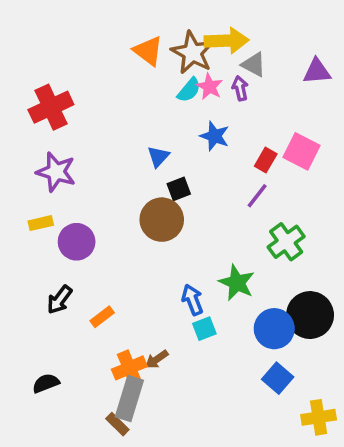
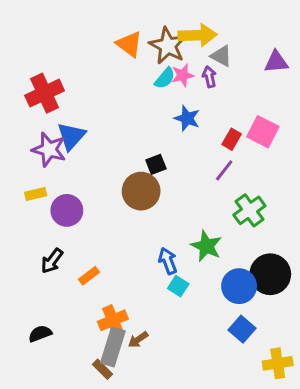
pink star: (209, 87) -> (183, 75), turned 30
blue triangle: (158, 157) -> (71, 136), moved, size x1.5
cyan square: (204, 329) -> (178, 286), turned -36
brown arrow: (157, 359) -> (138, 340), moved

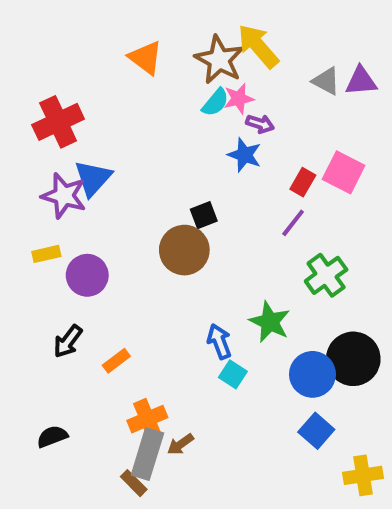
yellow arrow: (197, 35) -> (258, 46), turned -129
orange triangle: (129, 44) -> (145, 58), moved
gray triangle: (221, 56) -> (326, 81), moved
purple arrow: (209, 77) -> (260, 124), moved, turned 120

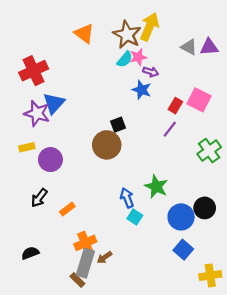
yellow arrow: (258, 46) -> (149, 27), turned 64
green cross: (326, 275) -> (209, 151), moved
black circle: (353, 359) -> (205, 208), size x0.7

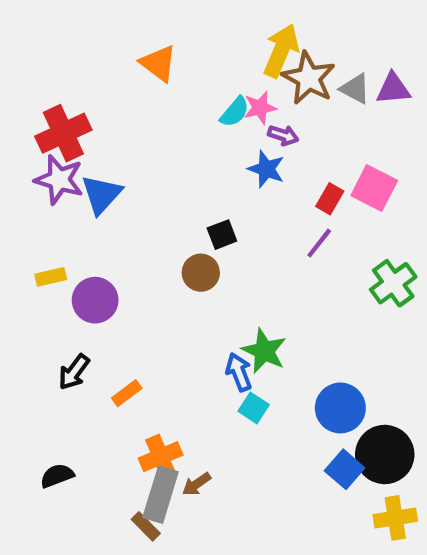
brown star: (127, 35) -> (309, 78), moved
purple star: (37, 113) -> (59, 180), moved
brown circle: (107, 145) -> (201, 273), size x0.7
green star: (156, 187) -> (264, 351), moved
black circle: (205, 208) -> (385, 454), moved, size x1.4

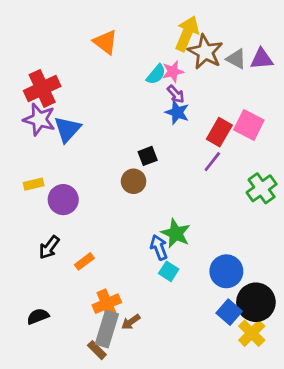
purple arrow: (283, 135) -> (176, 94), moved, turned 30
red rectangle: (330, 199) -> (219, 132), size x1.4
yellow cross: (395, 518) -> (252, 333), moved, turned -36

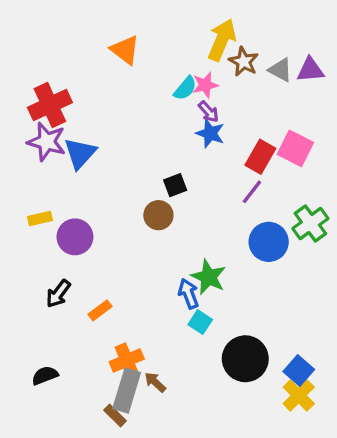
brown star: (205, 52) -> (244, 62), size x0.7
blue circle: (226, 271) -> (269, 242), moved
black circle: (256, 302) -> (245, 359), moved
blue square: (229, 312) -> (299, 370), moved
brown arrow: (131, 322) -> (155, 382), turned 78

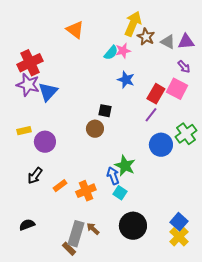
purple arrow: (209, 112) -> (184, 67), moved
black square: (175, 185) -> (105, 111), turned 32
black circle: (245, 359) -> (133, 226), moved
orange cross: (127, 360) -> (86, 191), moved

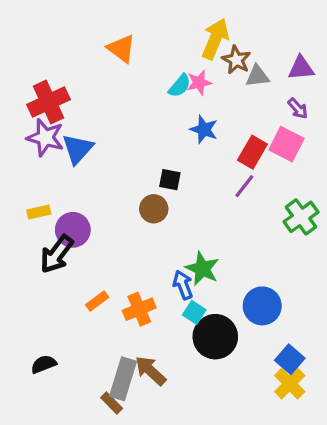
gray triangle: (168, 42) -> (257, 76), moved, turned -35
blue circle: (161, 145) -> (262, 306), moved
black arrow: (35, 176) -> (57, 254), moved, size x1.4
black circle: (133, 226) -> (215, 337), moved
brown arrow: (93, 229) -> (151, 371), size x1.5

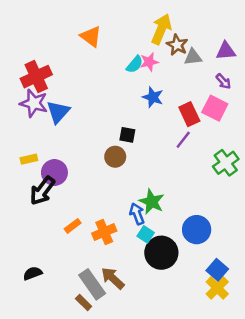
red rectangle: (252, 152) -> (189, 114), turned -55
gray rectangle: (123, 379) -> (92, 284), turned -52

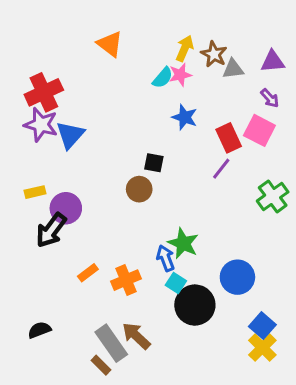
yellow arrow: (161, 29) -> (185, 48), moved, size x0.7

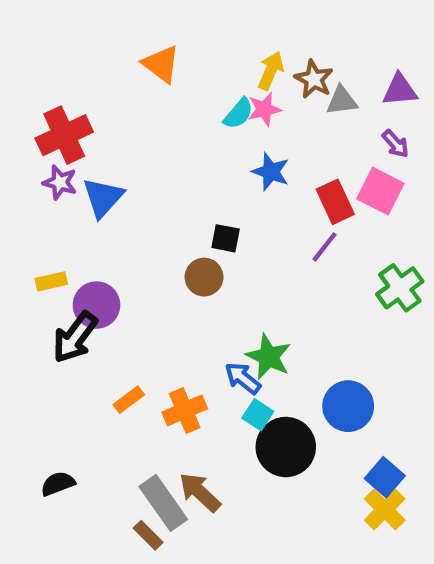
purple star: (41, 125) -> (60, 182), size x0.7
blue arrow: (166, 258) -> (243, 378), turned -30

